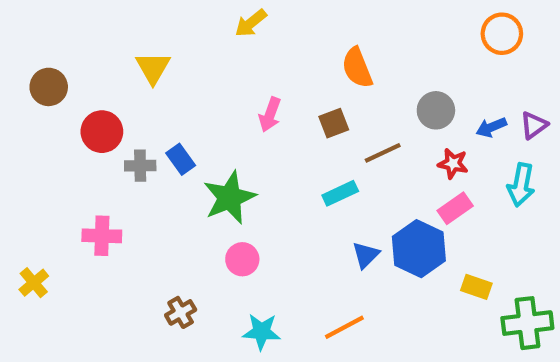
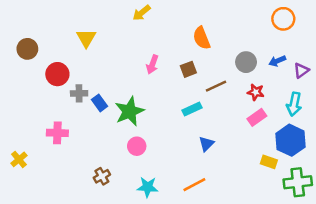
blue arrow: (491, 127) -> (277, 61), moved
blue rectangle: (181, 159) -> (99, 103), moved
blue hexagon: (419, 249) -> (291, 140), moved

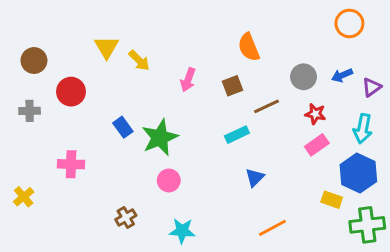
yellow arrow: (142, 13) -> (139, 61), moved, turned -96
gray cross: (79, 93) -> (30, 111), moved
orange line: (194, 185) -> (272, 228), moved

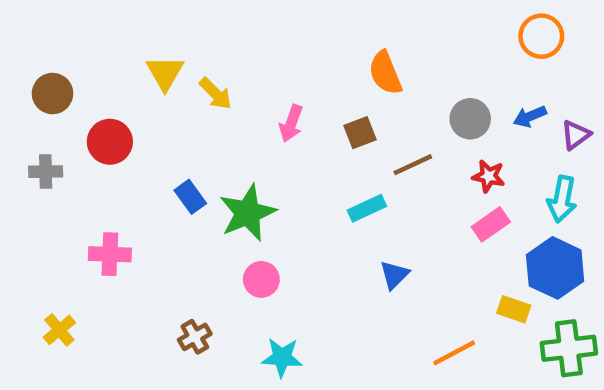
yellow cross: (24, 197) -> (59, 330), moved
orange line: (272, 228) -> (454, 353), moved

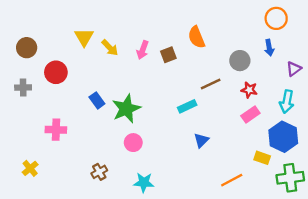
blue arrow: (530, 116) -> (269, 48), moved, turned -77
pink arrow: (291, 123) -> (143, 50), moved
brown square: (360, 133) -> (168, 55), moved

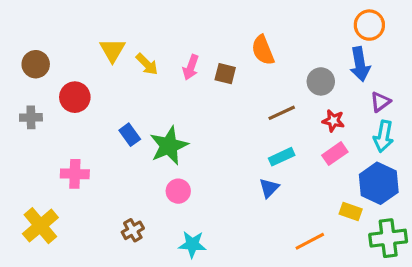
blue arrow: (269, 48) -> (360, 64), size x1.5
brown square: (168, 55) -> (225, 74), turned 35
purple triangle: (294, 69) -> (380, 102), moved
cyan rectangle: (187, 106) -> (282, 157), moved
yellow cross: (30, 168) -> (40, 226), size x1.6

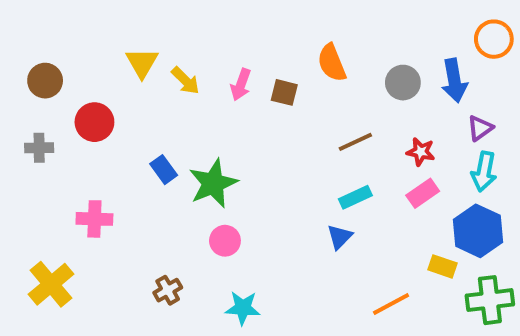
orange circle: (369, 25) -> (494, 39), moved
gray circle: (321, 81) -> (403, 83), moved

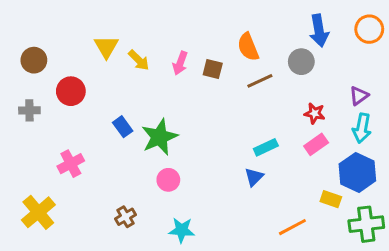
blue arrow: (454, 81) -> (319, 31), moved
brown line: (355, 142) -> (260, 81), moved
pink cross: (94, 219) -> (71, 164), turned -30

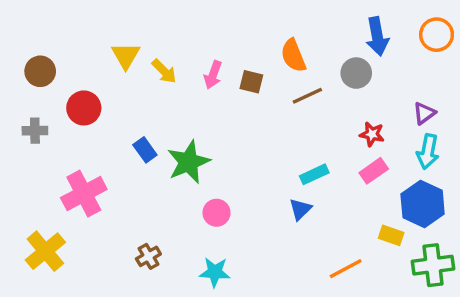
pink cross: (71, 164) -> (84, 194), size x1.4
pink circle: (168, 180) -> (217, 213), moved

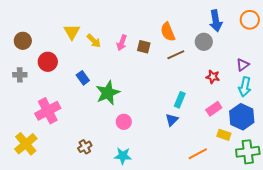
blue rectangle: (145, 150) -> (83, 78), moved
pink rectangle: (374, 171) -> (214, 109), moved
cyan rectangle: (314, 174) -> (180, 100), turned -42

